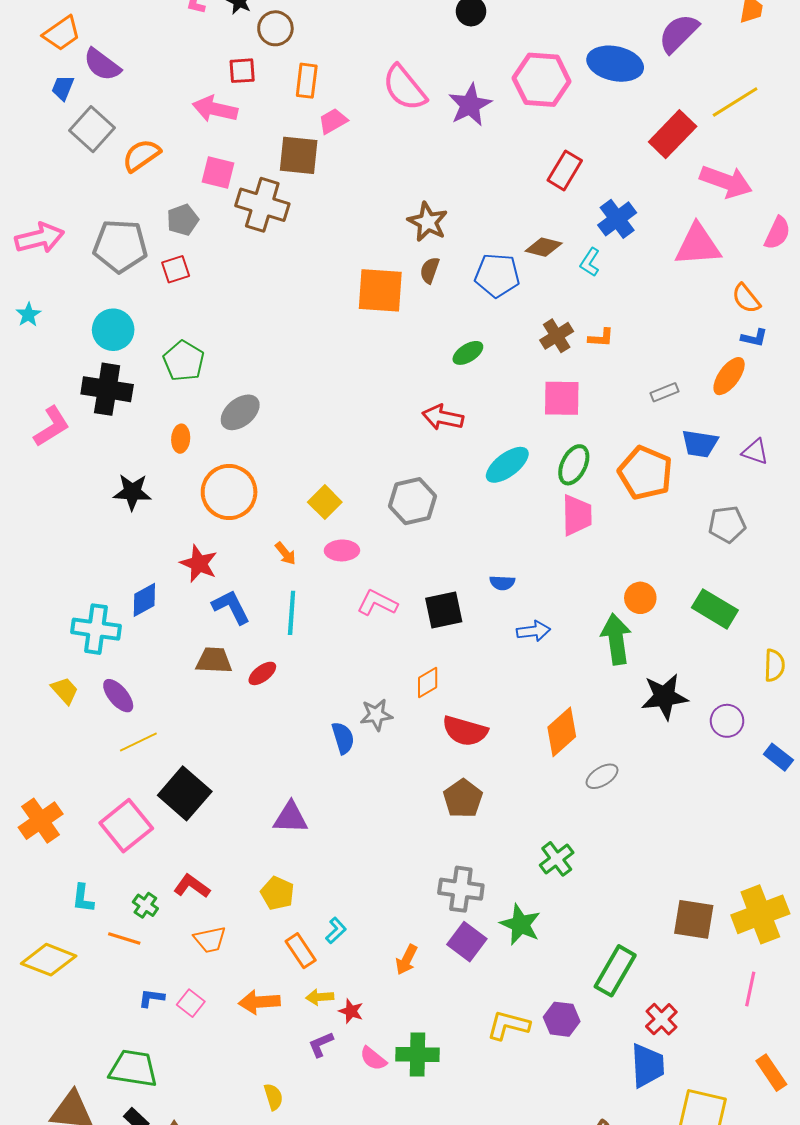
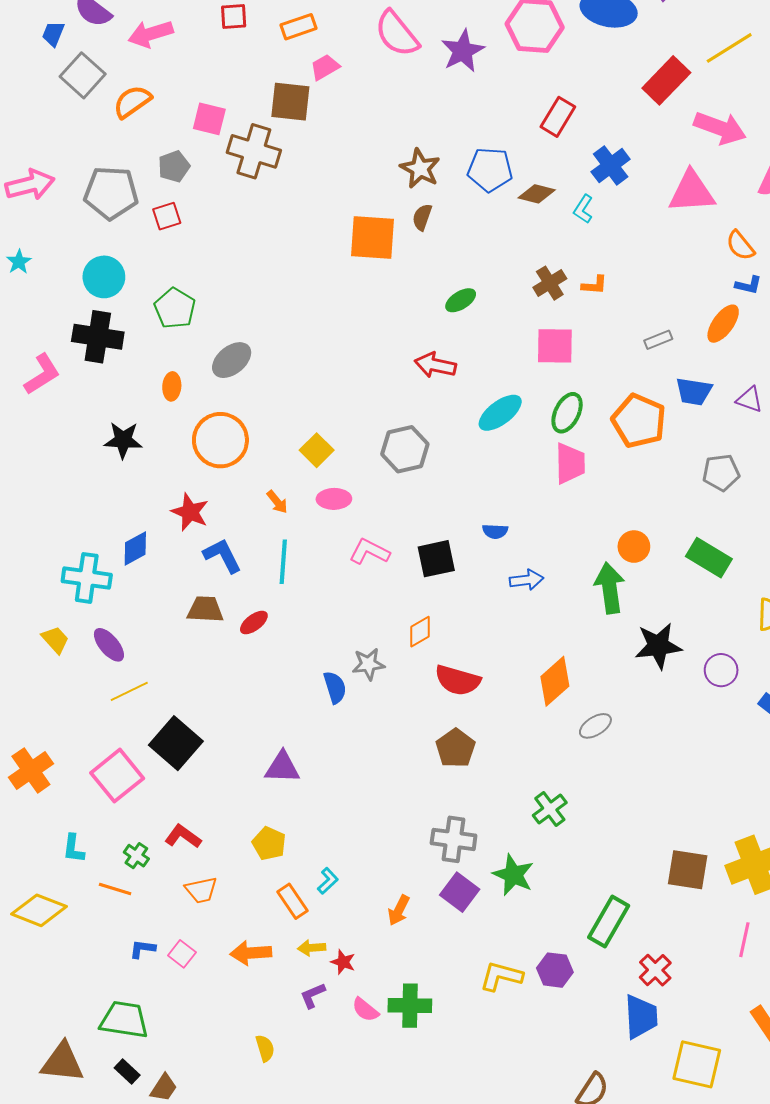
orange rectangle: (307, 81) -> (298, 27), turned 64
pink arrow: (215, 109) -> (151, 34), moved, turned -30
blue pentagon: (497, 275) -> (490, 170), moved

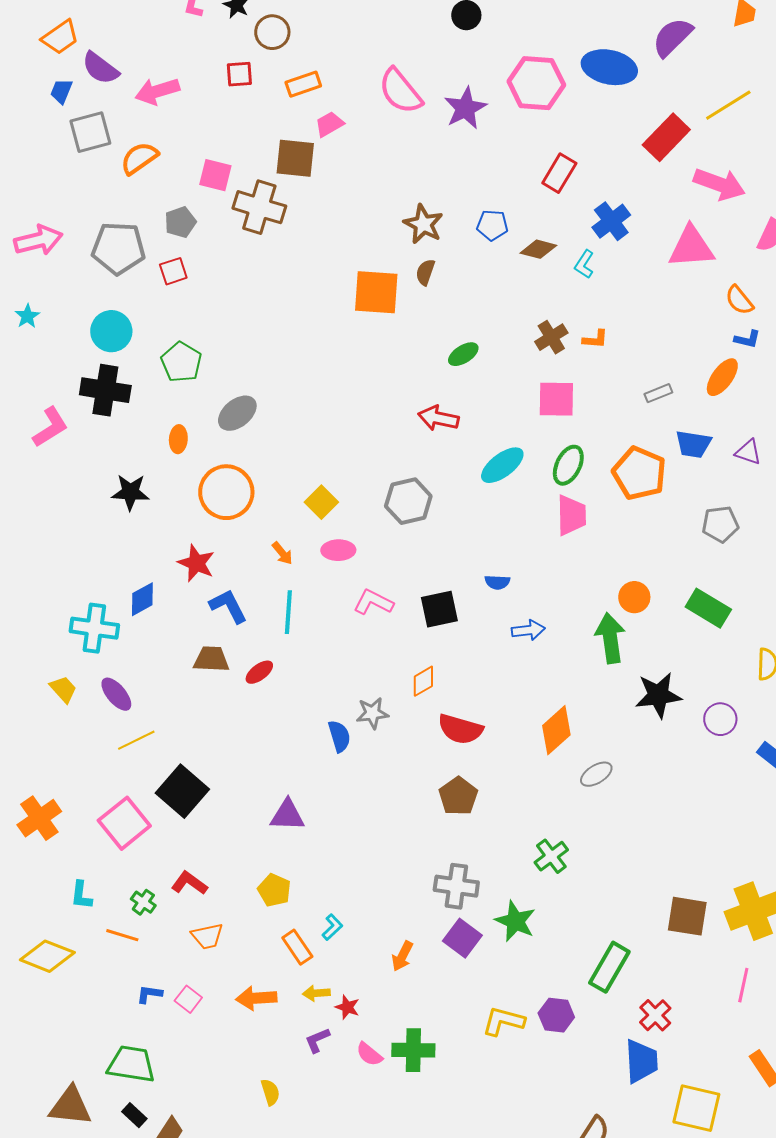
gray square: (83, 75) -> (90, 132), turned 33
blue pentagon: (490, 170) -> (492, 225), size x0.7

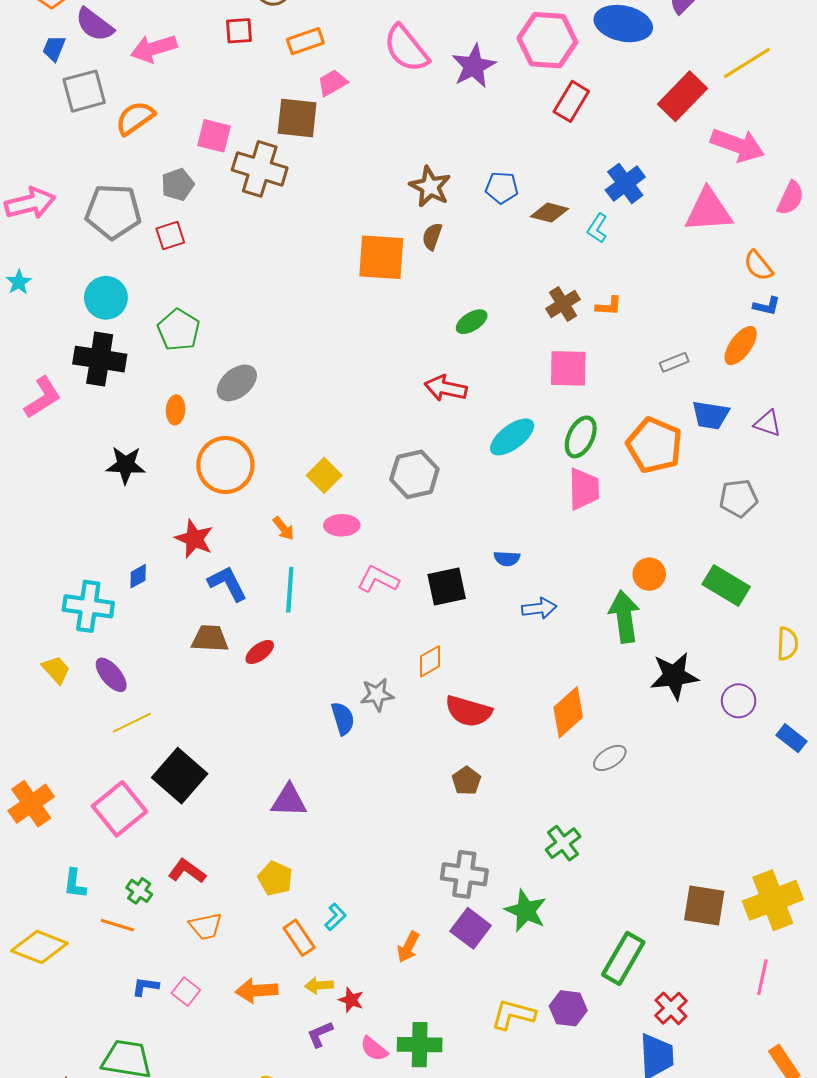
red rectangle: (559, 173) -> (571, 101), moved
blue diamond: (142, 599) -> (138, 576), size x0.7
brown pentagon: (458, 796) -> (466, 781), size x0.7

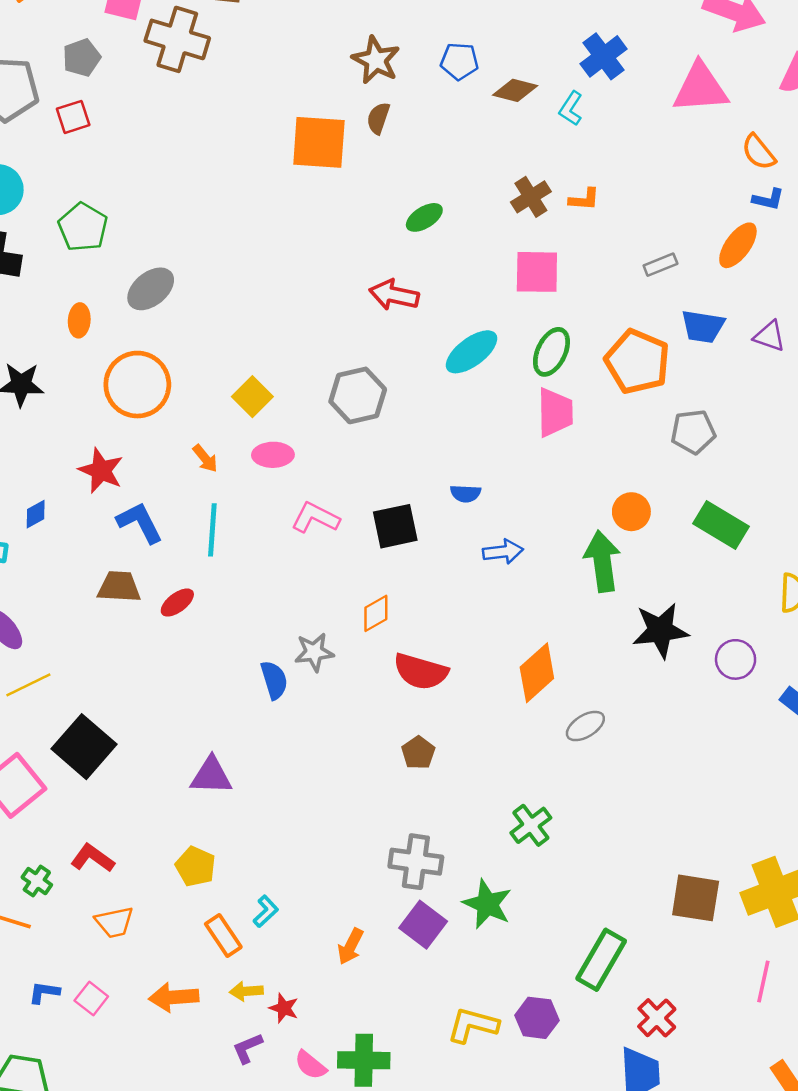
gray pentagon: (739, 498) -> (693, 432), moved

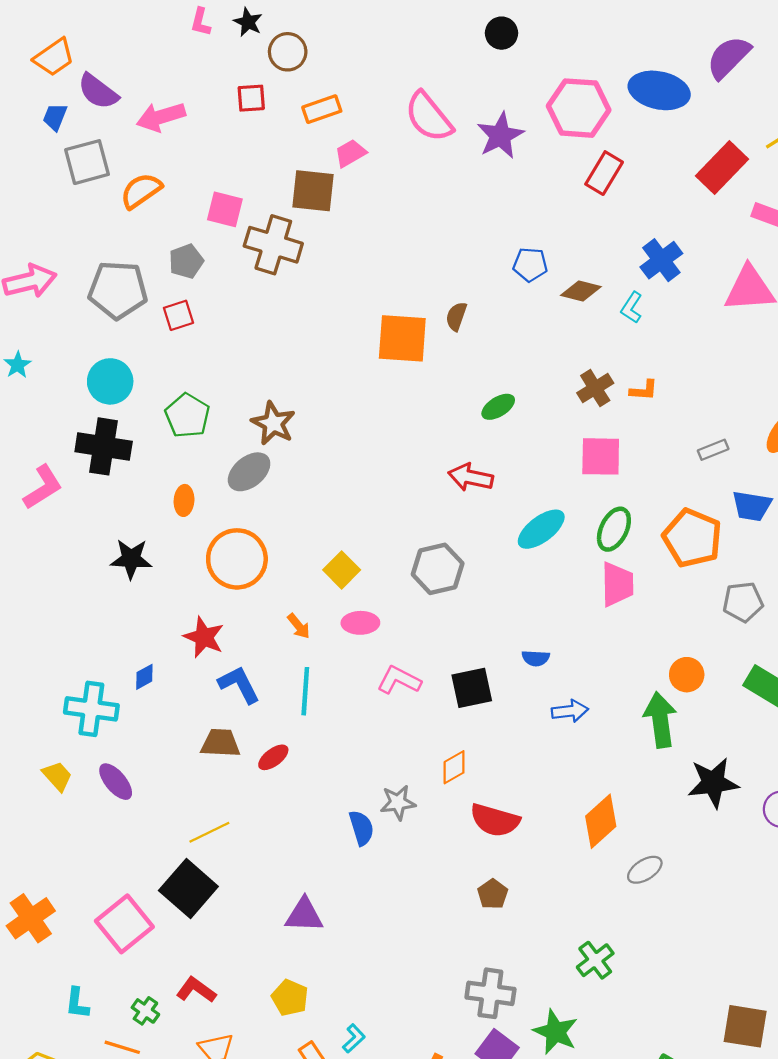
brown star: (376, 60) -> (273, 423), moved
yellow line: (28, 685) -> (209, 832), moved

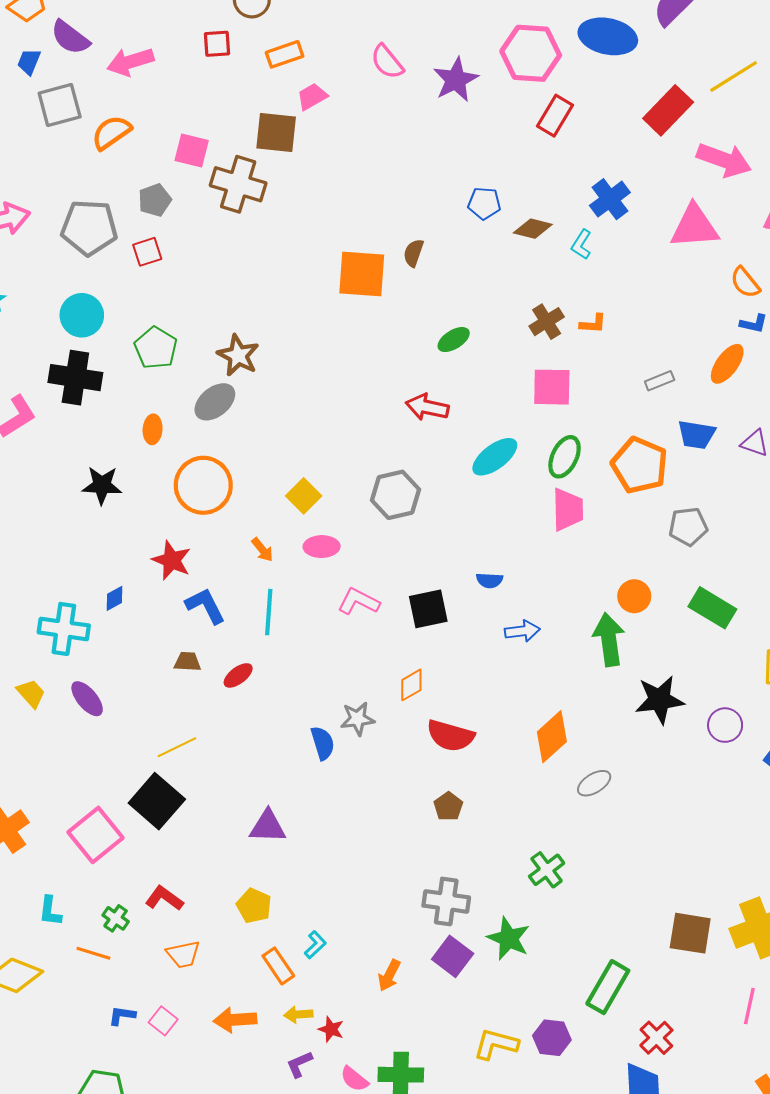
pink semicircle: (429, 117) -> (387, 62), size x0.7
brown trapezoid: (220, 743) -> (187, 662), size x0.7

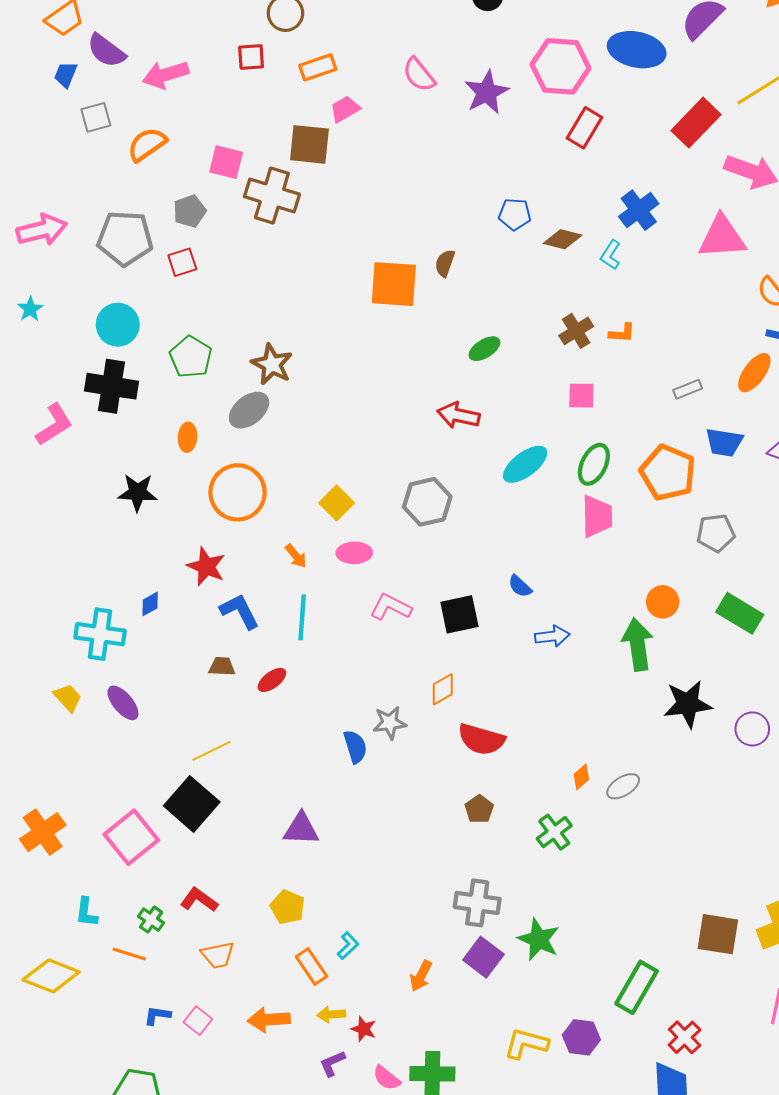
gray square: (60, 105) -> (96, 117), size x0.7
pink square: (552, 387) -> (581, 396), size x0.7
blue semicircle: (490, 580) -> (520, 586), turned 40
orange diamond: (552, 737) -> (581, 777), moved, size x0.5
green cross: (547, 870) -> (554, 832), moved

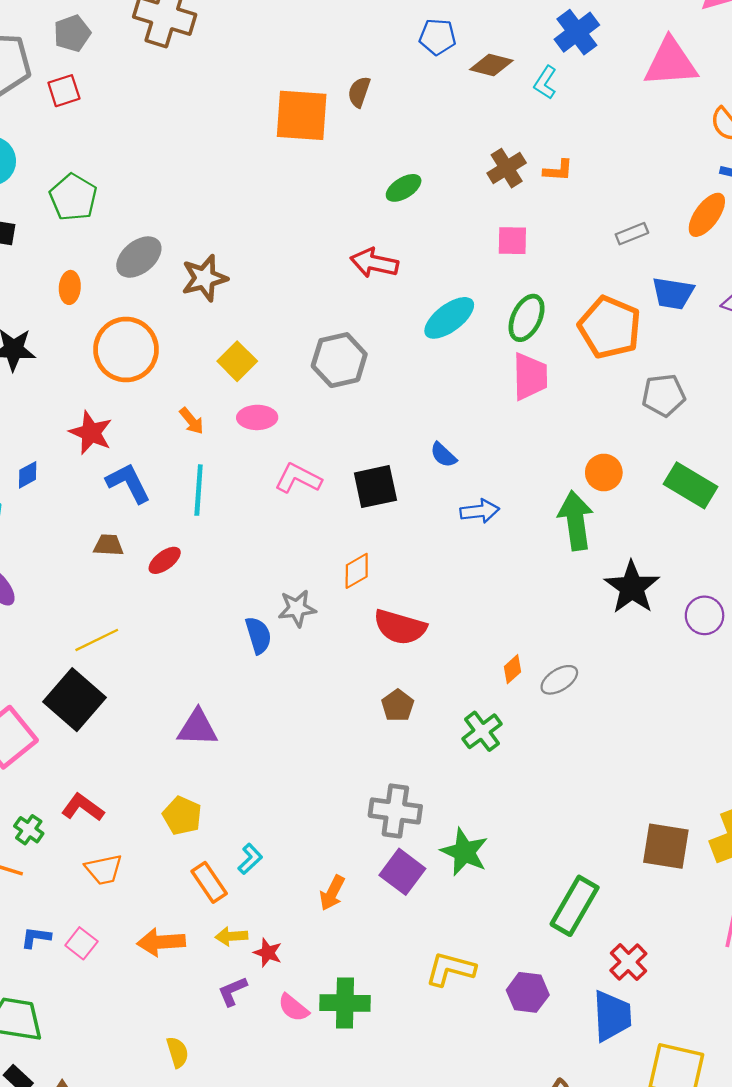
brown star: (272, 364) -> (204, 278), moved, turned 30
black star: (688, 704) -> (632, 587), turned -30
purple hexagon: (581, 1037) -> (528, 992), moved

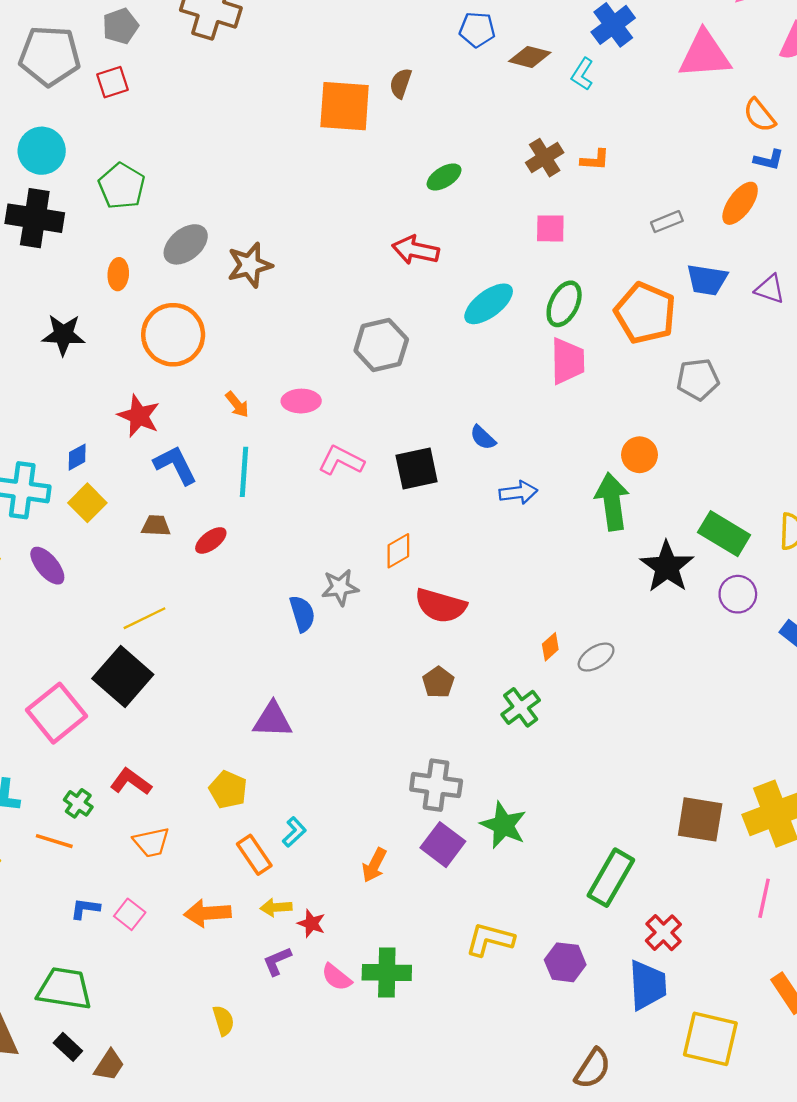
yellow square: (237, 361) -> (87, 503), moved
green rectangle: (690, 485) -> (724, 534), moved
purple triangle: (197, 728) -> (273, 720), moved

